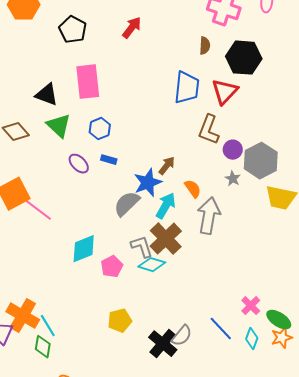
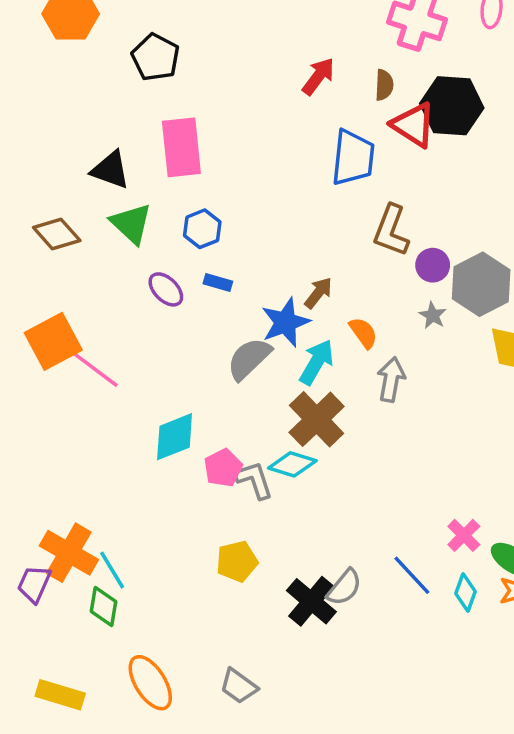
red arrow: (132, 28) -> (318, 76), moved
red triangle: (225, 92) -> (414, 125), moved, turned -40
gray arrow: (209, 216) -> (391, 379), size x0.7
gray L-shape: (142, 247) -> (254, 480), moved

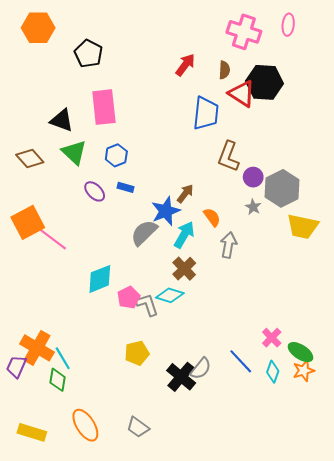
brown cross: (317, 419) -> (184, 269), size x0.7

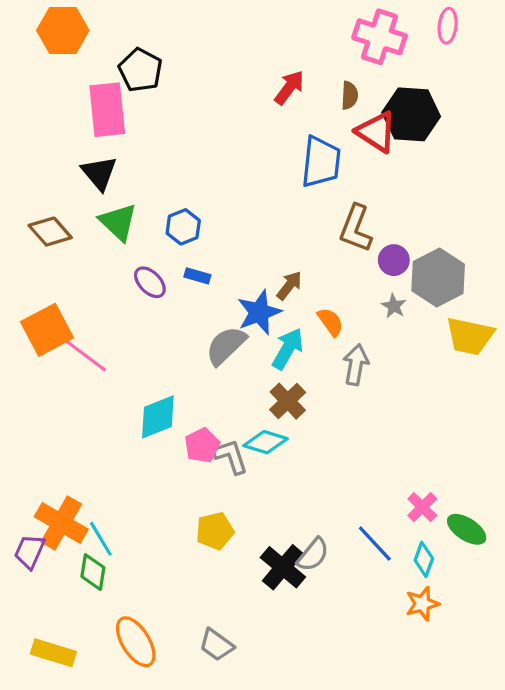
pink rectangle: (104, 107) -> (107, 110), moved
black triangle: (62, 120) -> (99, 173), turned 30
orange star: (304, 371) -> (422, 604), moved

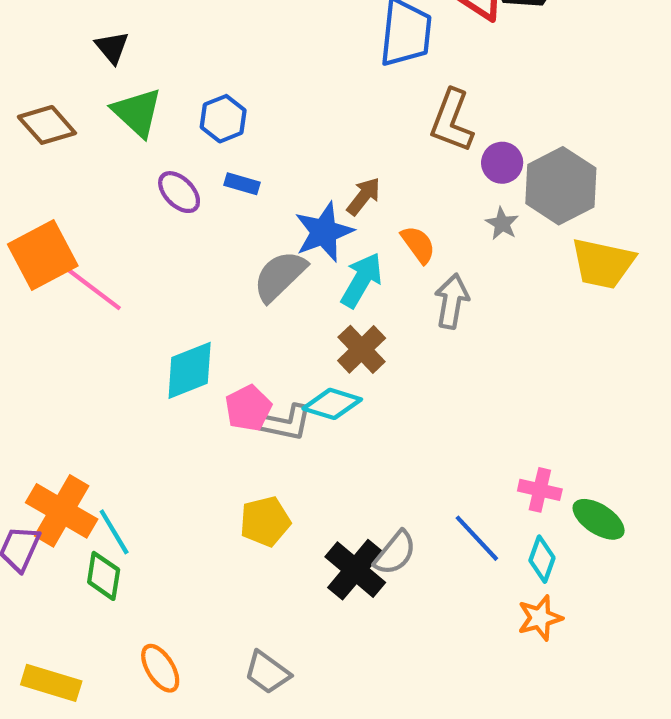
black triangle: (99, 173) -> (112, 47), size x0.7
gray L-shape: (231, 456) -> (286, 423), turned 120
pink cross: (422, 507) -> (540, 490), turned -32
orange ellipse: (136, 642) -> (160, 668), size x0.7

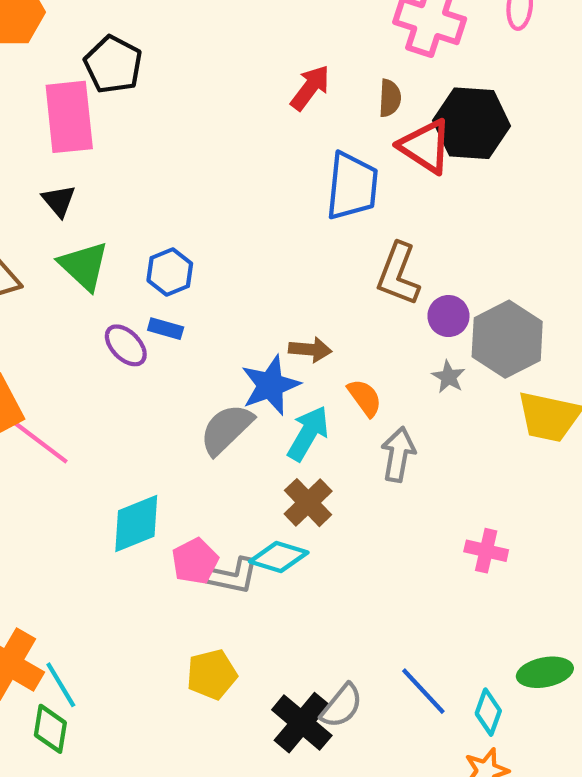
blue rectangle: (242, 184) -> (166, 329), moved
brown arrow: (364, 196) -> (310, 350), turned 57
pink cross: (540, 490) -> (486, 551), moved
green ellipse: (599, 519) -> (545, 672), turned -44

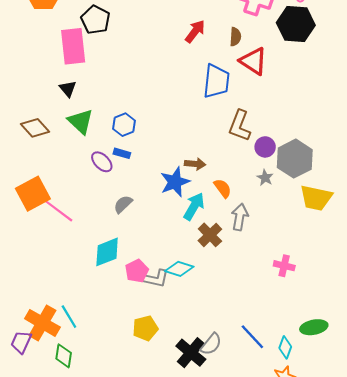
black hexagon: (472, 123) -> (296, 24), moved
gray semicircle: (226, 429) -> (123, 204), moved, size x0.7
brown cross: (308, 503) -> (210, 235), moved
cyan line: (61, 685) -> (69, 317), moved

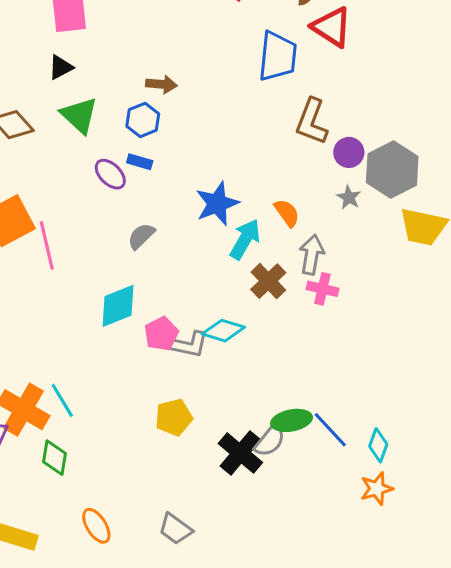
black triangle: (68, 89) -> (61, 67), turned 42
brown arrow: (195, 164) -> (161, 84), moved
pink line: (58, 211) -> (47, 245), turned 40
pink cross: (284, 266) -> (322, 289), moved
green ellipse: (314, 327) -> (292, 420), moved

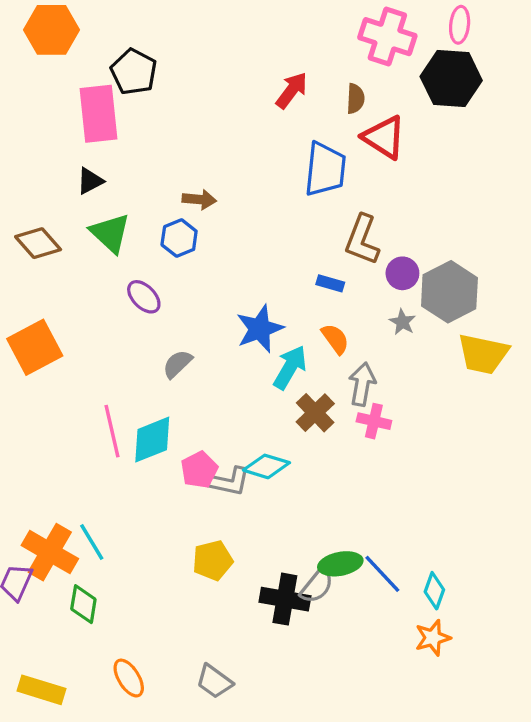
blue rectangle: (140, 162) -> (330, 283), moved
pink line: (47, 245) -> (112, 431), moved
black cross: (240, 453) -> (285, 599), turned -30

